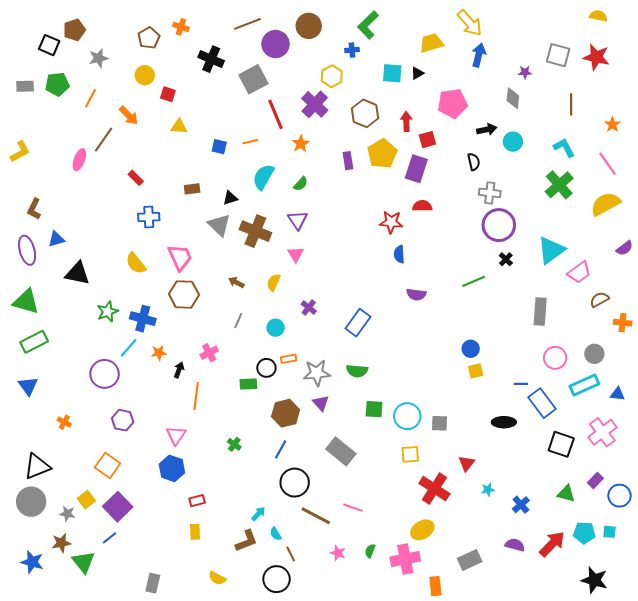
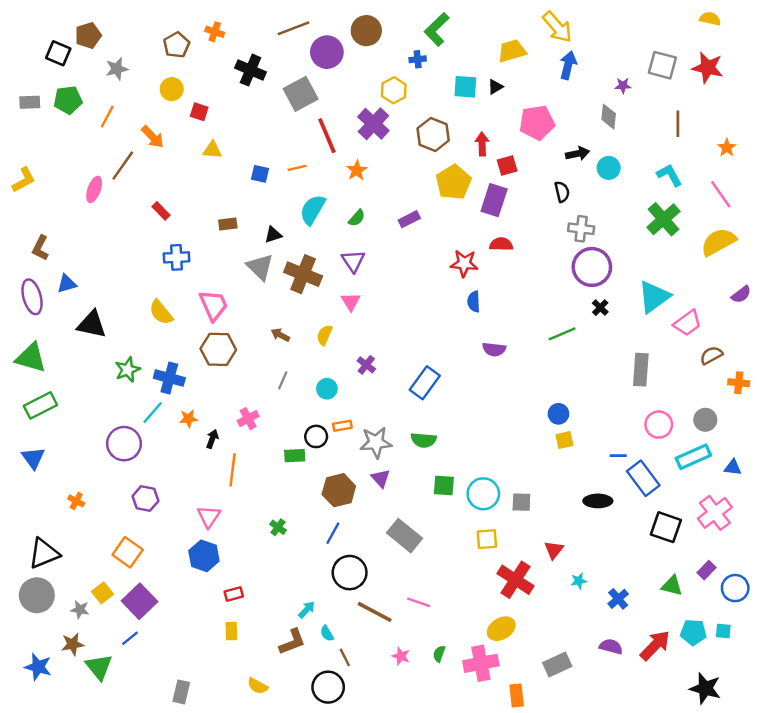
purple rectangle: (348, 161) -> (409, 219), moved, turned 72

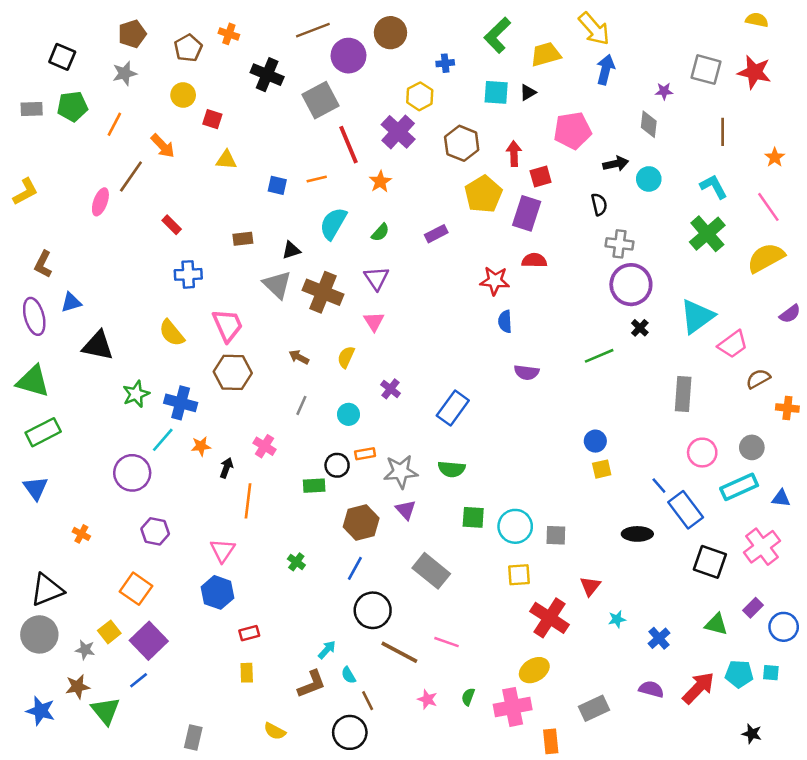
green L-shape: (437, 29) -> (497, 35), moved
brown pentagon: (88, 35) -> (132, 34), moved
pink cross: (248, 419) -> (265, 446), turned -30
blue line: (618, 456) -> (659, 486), turned 49
black star: (705, 688) -> (752, 734), size x0.6

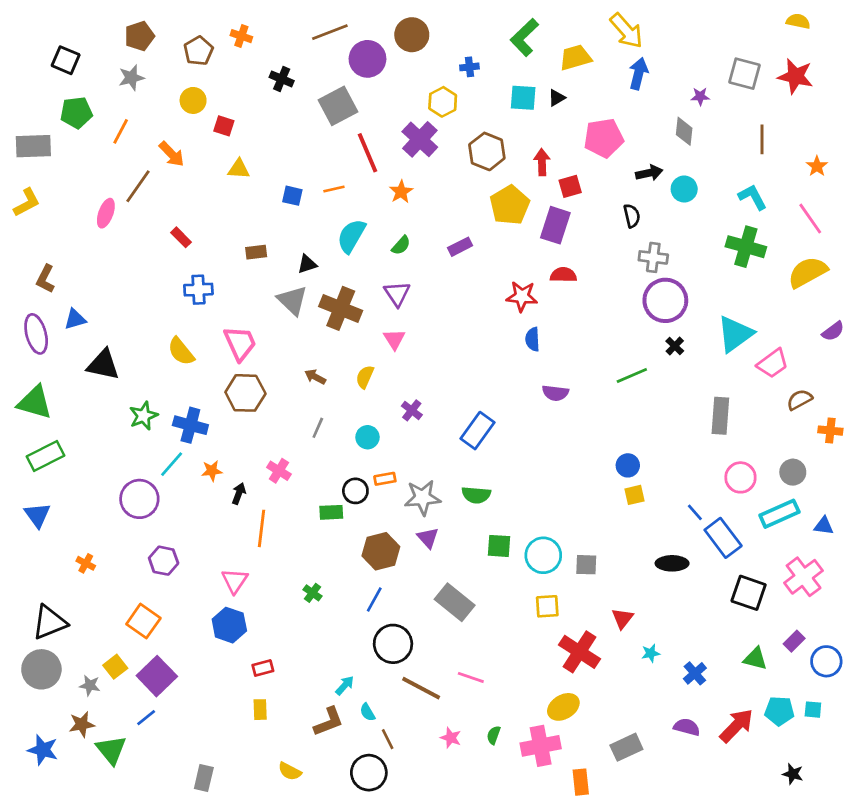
black cross: (267, 75) -> (282, 79), size x0.7
gray rectangle: (32, 109) -> (33, 146), moved, size x1.5
green cross: (707, 234) -> (746, 247), turned -33

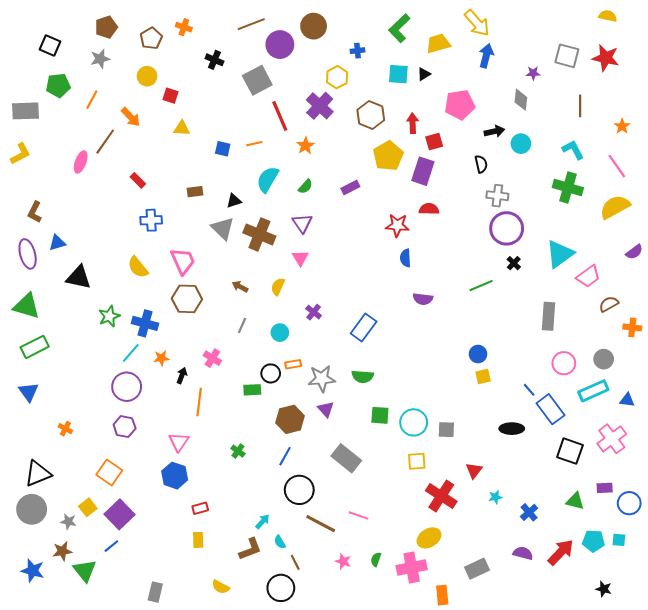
purple circle: (139, 499) -> (127, 387), moved
purple rectangle: (794, 641) -> (605, 488), turned 42

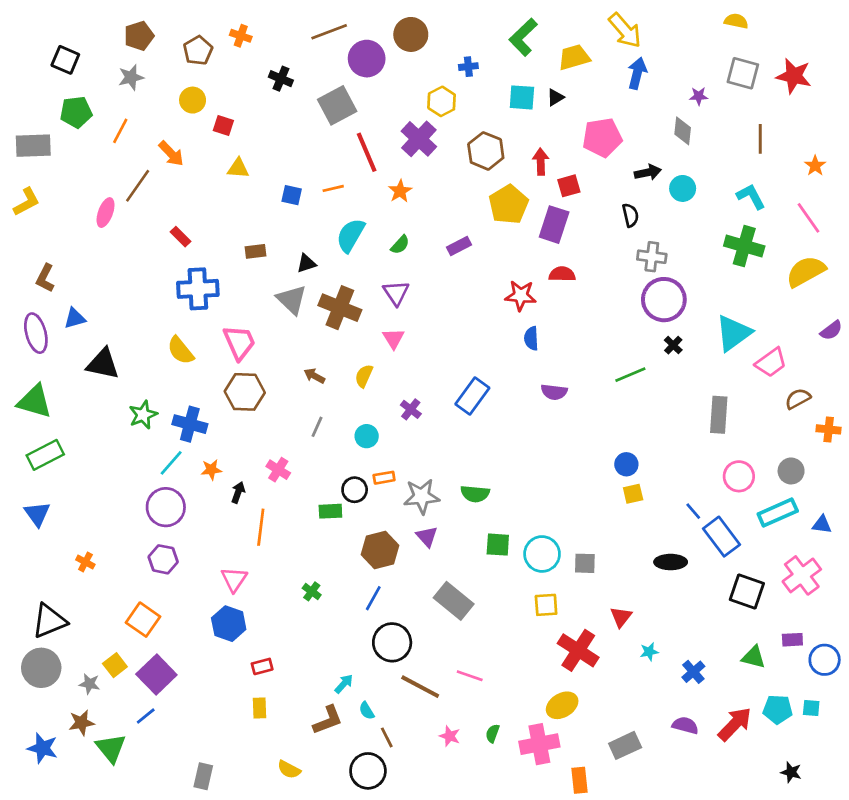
yellow semicircle: (608, 16) -> (736, 21), moved
blue cross: (151, 220) -> (198, 289), size x1.4
blue rectangle: (364, 327) -> (472, 396), moved

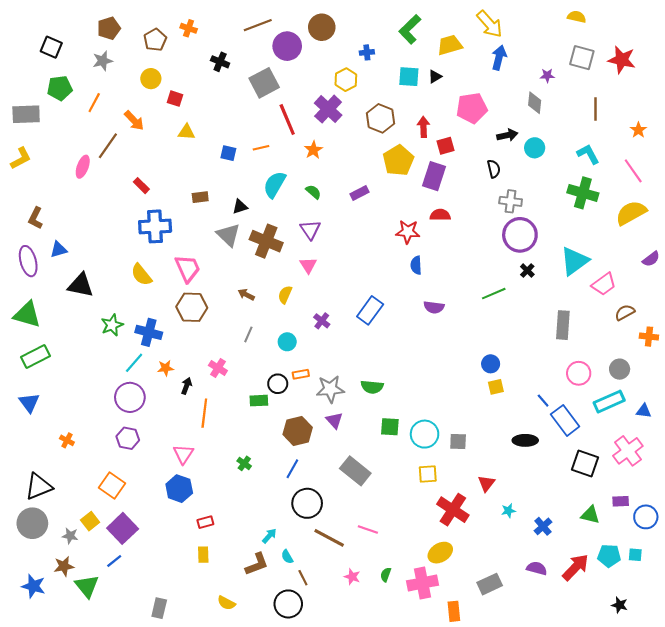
green semicircle: (400, 245) -> (313, 192), turned -91

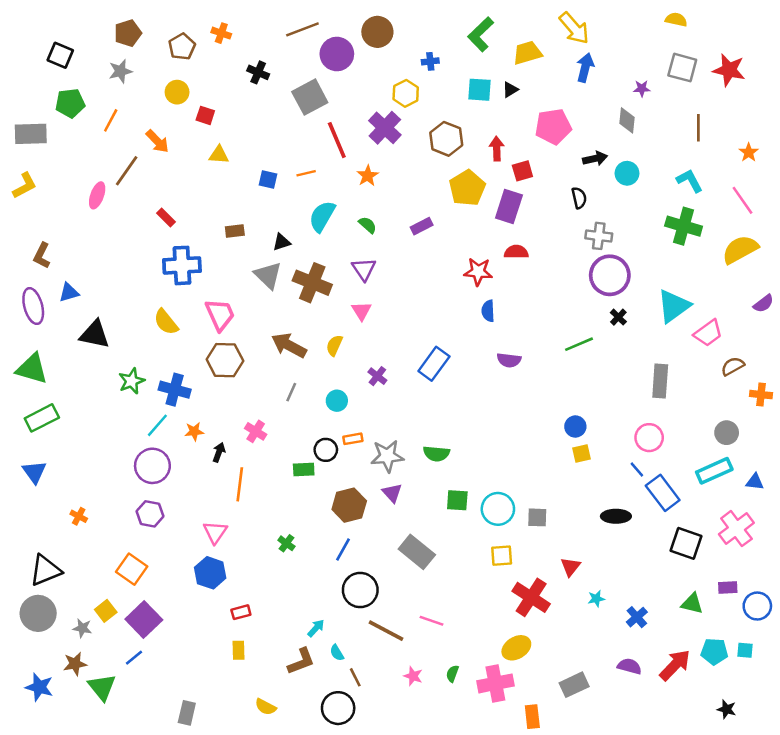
brown arrow: (246, 295) -> (289, 345), size x1.8
pink circle: (579, 373) -> (649, 438), moved

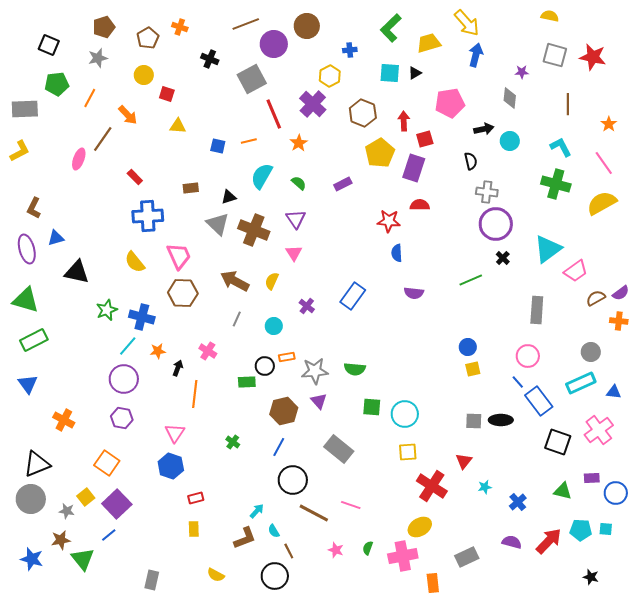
purple semicircle: (763, 304) -> (621, 293), moved
orange cross: (79, 516) -> (64, 420), size x1.5
gray square: (537, 517) -> (474, 421), moved

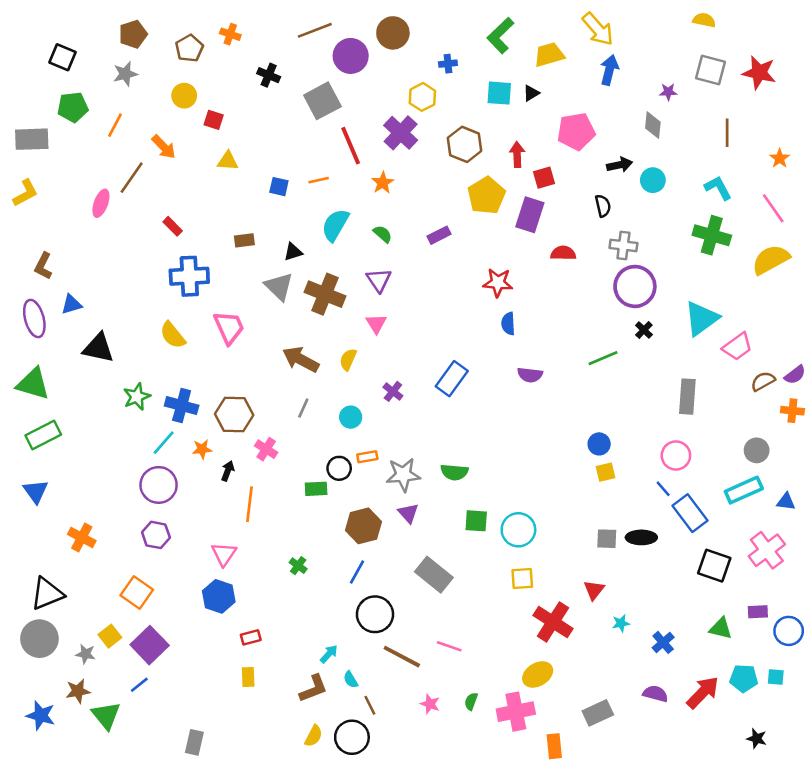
red semicircle: (420, 205) -> (563, 253), moved
brown hexagon: (183, 293) -> (234, 415), moved
yellow semicircle: (216, 575) -> (314, 736), moved, turned -90

